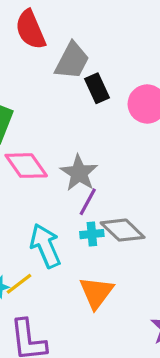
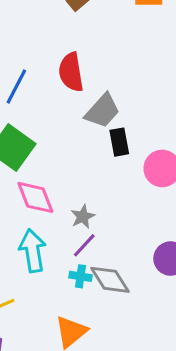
gray star: (79, 173) -> (83, 217), size x0.7
cyan arrow: (45, 246) -> (33, 251), moved

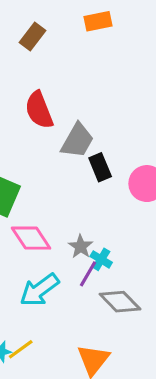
cyan arrow: (33, 251) -> (39, 290), turned -105
cyan cross: (80, 276) -> (101, 259), moved, turned 35

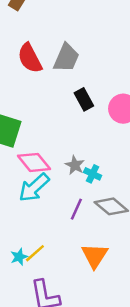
gray trapezoid: (77, 141) -> (66, 58), moved
purple line: (88, 274) -> (76, 209), moved
cyan arrow: (39, 290) -> (34, 188), moved

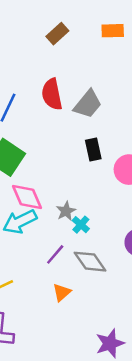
orange triangle: (95, 256) -> (62, 292), moved, size x0.7

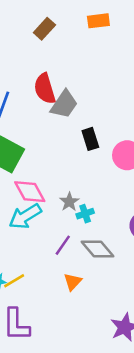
gray trapezoid: (88, 104) -> (64, 104), moved
cyan cross: (81, 225) -> (85, 214), turned 35

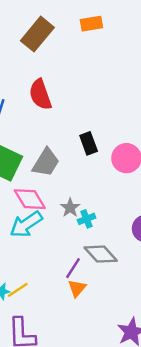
brown rectangle: (44, 29) -> (37, 34), size x1.5
gray trapezoid: (64, 104) -> (46, 162), moved
purple line: (63, 245) -> (73, 268), moved

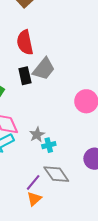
black rectangle: (89, 143) -> (25, 76), moved
gray trapezoid: (46, 162) -> (44, 69), moved

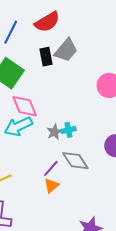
red semicircle: (25, 42) -> (47, 22), turned -110
gray star: (37, 135) -> (54, 132), moved

